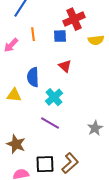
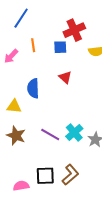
cyan cross: (54, 97) -> (74, 133), moved
brown star: (16, 144) -> (16, 136), moved

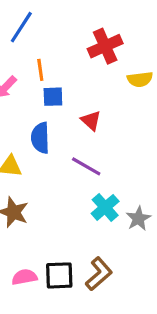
blue square: (60, 47) -> (53, 97), moved
purple line: (50, 135) -> (86, 166), moved
pink semicircle: (21, 186) -> (24, 277), moved

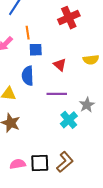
yellow semicircle: (140, 79) -> (91, 60), moved
purple line: (86, 166) -> (57, 94), turned -30
gray star: (138, 219) -> (87, 105), moved

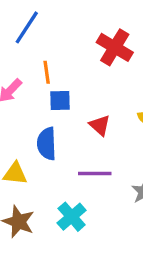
red cross: (69, 18) -> (115, 47), turned -35
cyan cross: (69, 120) -> (72, 217), moved

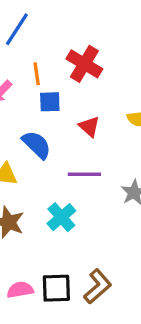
red cross: (115, 47) -> (84, 64), moved
blue semicircle: (47, 144) -> (37, 145), turned 136

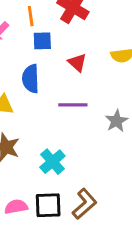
blue semicircle: (37, 145) -> (31, 79), turned -136
cyan cross: (61, 217) -> (52, 162), moved

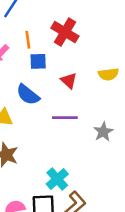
blue semicircle: (31, 79) -> (28, 95), turned -50
cyan cross: (52, 162) -> (57, 179), moved

